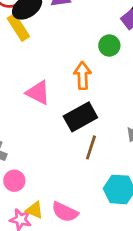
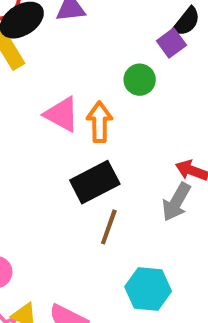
pink triangle: (38, 93) -> (62, 114), moved

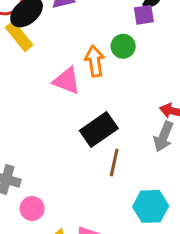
purple square: (171, 43) -> (144, 15), turned 35
orange arrow: (100, 122) -> (95, 61), moved

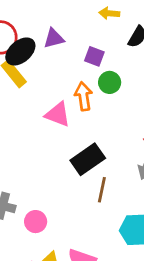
purple square: (144, 15) -> (94, 56), moved, turned 30
pink circle: (32, 209) -> (36, 222), moved

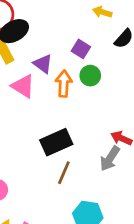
purple triangle: (54, 38) -> (43, 64), moved, turned 40
pink triangle: (58, 114) -> (23, 86), moved

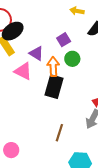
purple square: (81, 49) -> (64, 40), turned 32
black rectangle: (56, 142) -> (54, 87), moved, turned -45

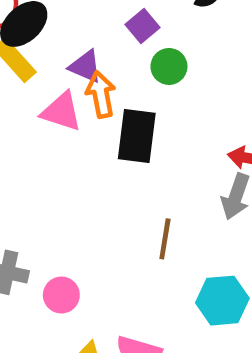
orange arrow: (53, 67) -> (101, 94), moved

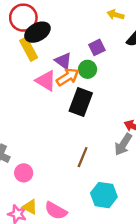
green circle: (169, 66) -> (88, 69), moved
orange arrow: (101, 94) -> (68, 77), turned 55

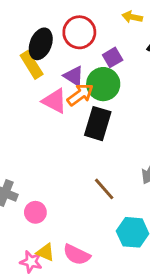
red circle: (23, 18) -> (79, 32), moved
black ellipse: (37, 32) -> (41, 44), turned -35
green circle: (88, 69) -> (103, 84), size x1.5
brown line: (83, 157) -> (104, 189), turned -60

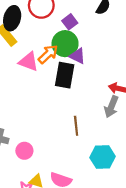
purple triangle: (74, 76) -> (77, 56), moved
brown line: (104, 189) -> (76, 126), turned 42

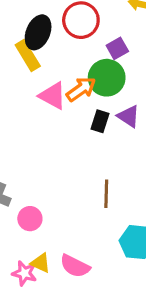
purple triangle: (77, 56) -> (128, 116), moved
black rectangle: (65, 75) -> (100, 121), size x0.6

